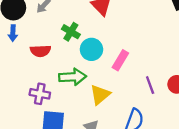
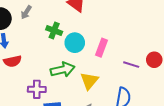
red semicircle: (40, 51) -> (12, 61), moved
purple line: (150, 85) -> (131, 65), turned -42

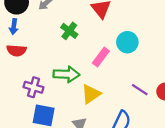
cyan circle: (75, 43) -> (127, 42), moved
pink rectangle: (101, 48) -> (101, 57), moved

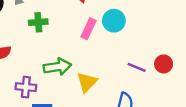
green cross: (69, 31) -> (38, 22), moved, turned -30
pink rectangle: (101, 57) -> (89, 29), moved

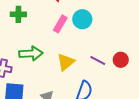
yellow triangle: (87, 82) -> (66, 62), moved

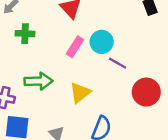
purple line: (98, 60) -> (118, 63), moved
red circle: (121, 60) -> (146, 92), size x1.5

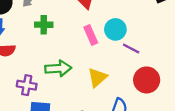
pink rectangle: (75, 47) -> (91, 35), turned -54
red circle: (146, 92) -> (147, 80), moved

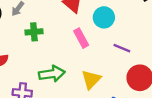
cyan circle: (115, 29) -> (104, 17), moved

